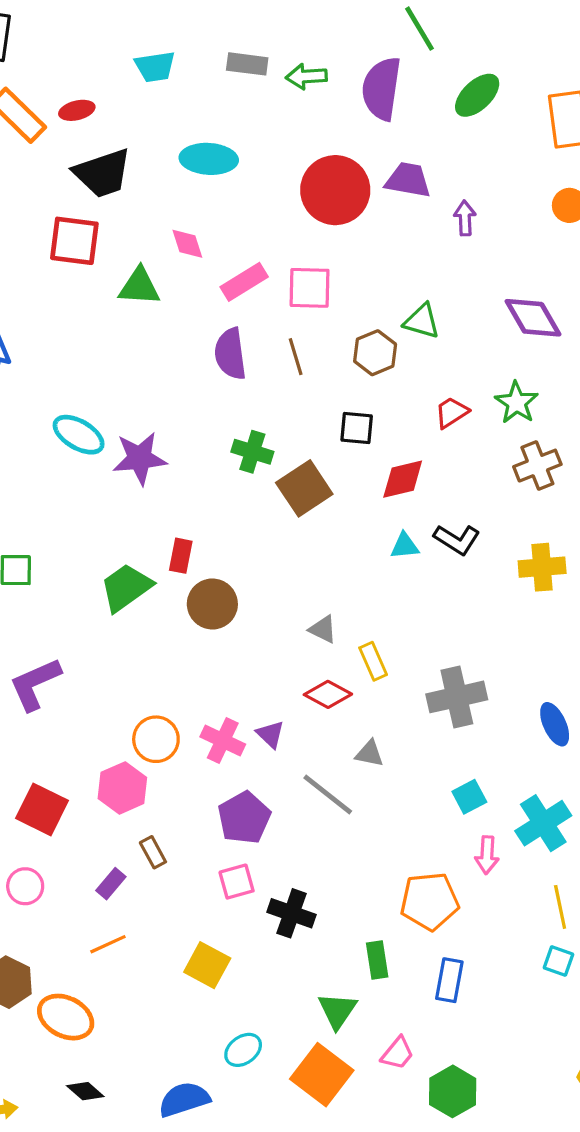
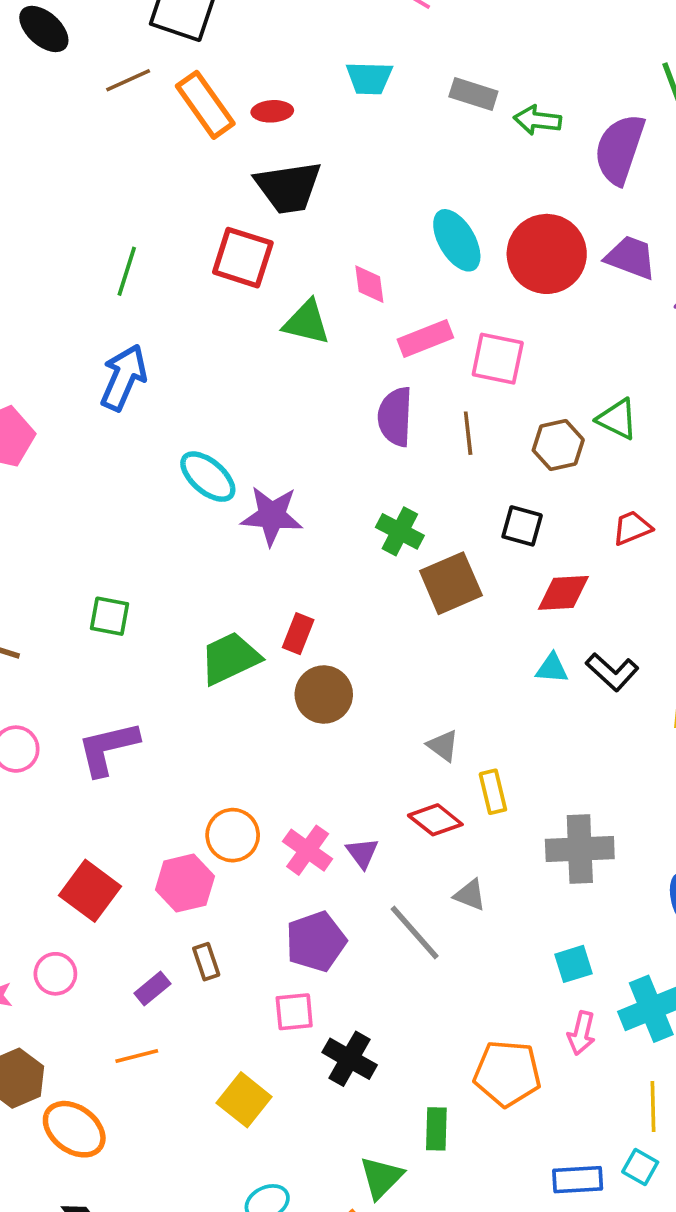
cyan ellipse: (209, 159) -> (457, 240), moved, turned 46
blue rectangle: (449, 980) -> (578, 1180), moved, turned 66

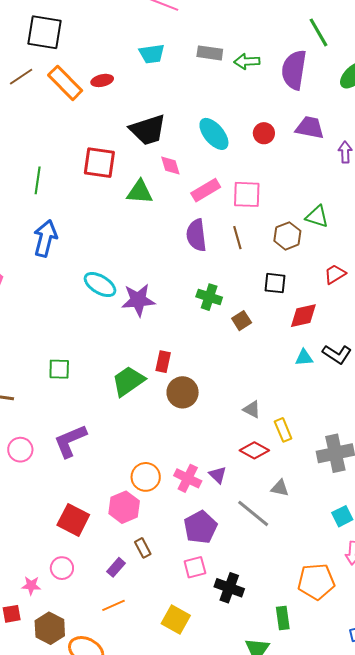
black trapezoid: (288, 187) -> (148, 130), moved
red circle: (547, 254) -> (264, 133), size x0.5
brown square: (451, 583) -> (242, 321), size x0.6

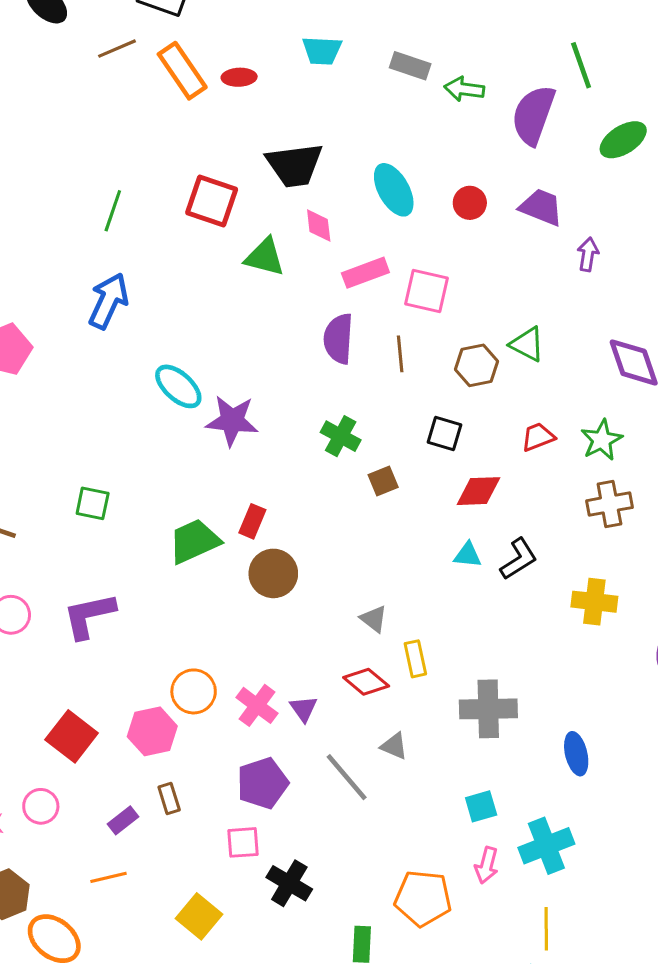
black L-shape: (337, 354) -> (519, 559), turned -76

